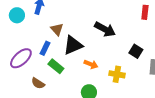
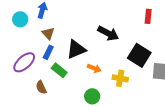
brown triangle: (57, 29) -> (48, 33), moved
black square: (136, 51) -> (139, 55), size x1.6
brown semicircle: (38, 83) -> (41, 87), turned 32

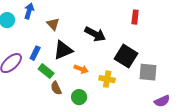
brown triangle: (48, 33) -> (53, 24), moved
brown semicircle: (41, 87) -> (56, 88), moved

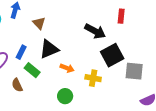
black arrow: (95, 34) -> (95, 31), moved
black square: (126, 56) -> (112, 55), turned 30
brown semicircle: (56, 88) -> (17, 85), moved

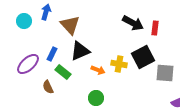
red rectangle: (121, 16) -> (155, 28), moved
brown triangle: (39, 23) -> (70, 25), size x1.5
black arrow: (95, 31) -> (133, 23), moved
yellow cross: (93, 78) -> (119, 64), moved

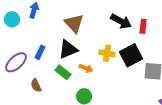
brown triangle: (70, 25) -> (74, 23), moved
yellow cross: (119, 64) -> (107, 53), moved
green rectangle: (63, 72) -> (63, 72), moved

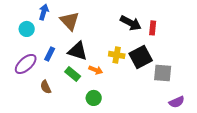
cyan circle: (12, 19) -> (27, 29), moved
brown triangle: (74, 23) -> (70, 21), moved
black triangle: (68, 49) -> (78, 51), turned 40

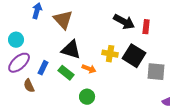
cyan circle: (27, 29) -> (16, 40), moved
blue rectangle: (50, 54) -> (43, 68), moved
black square: (141, 57) -> (134, 56), turned -30
brown semicircle: (46, 87) -> (29, 86), moved

